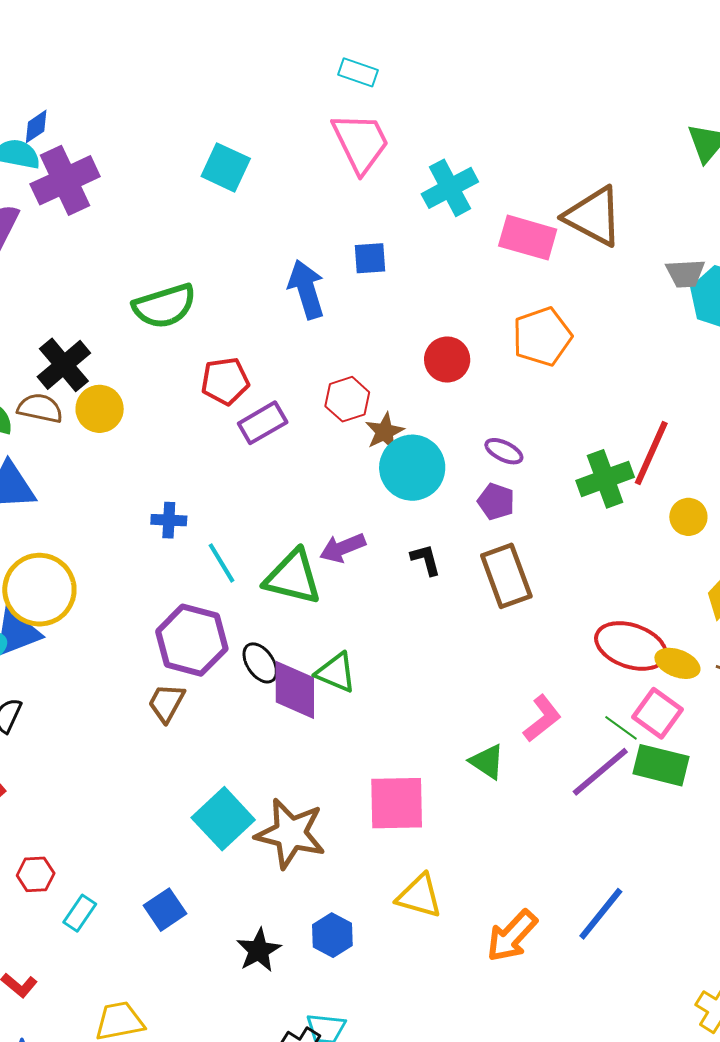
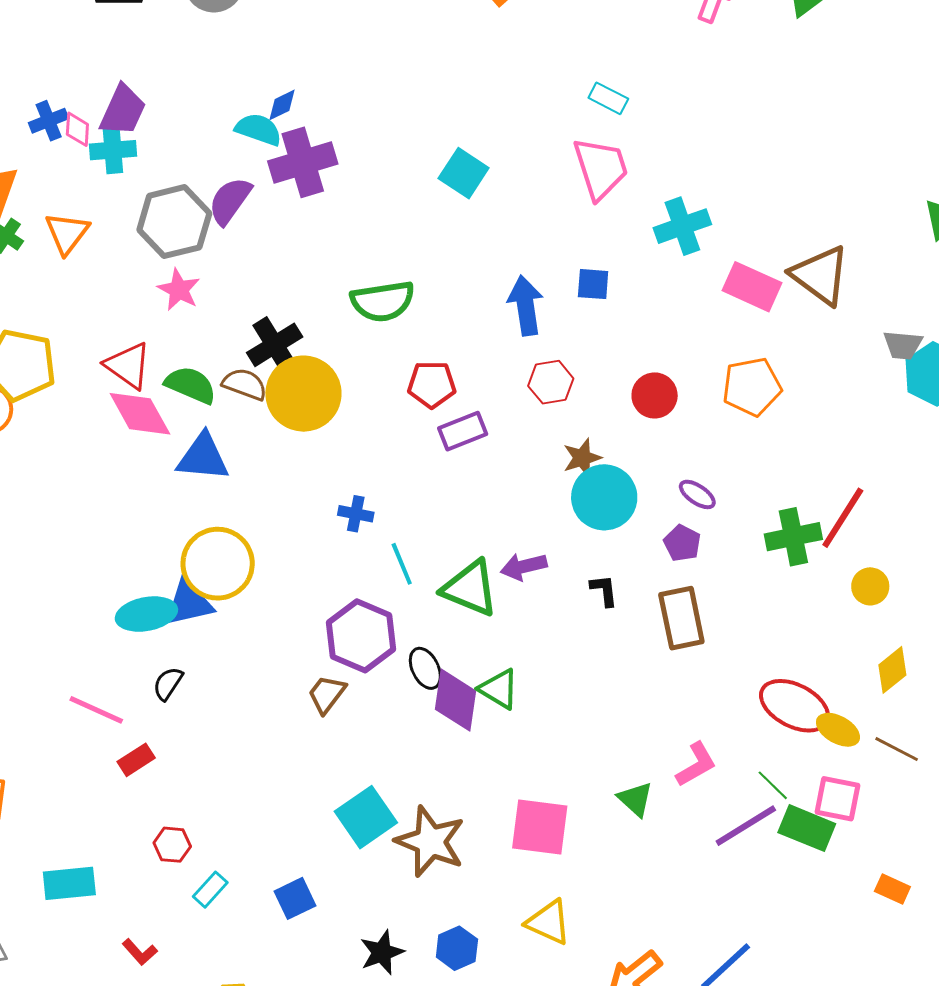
red hexagon: (347, 399) -> (551, 382), moved
yellow circle: (100, 409) -> (303, 394), size x1.6
pink square: (657, 713) -> (837, 799), moved, turned -33

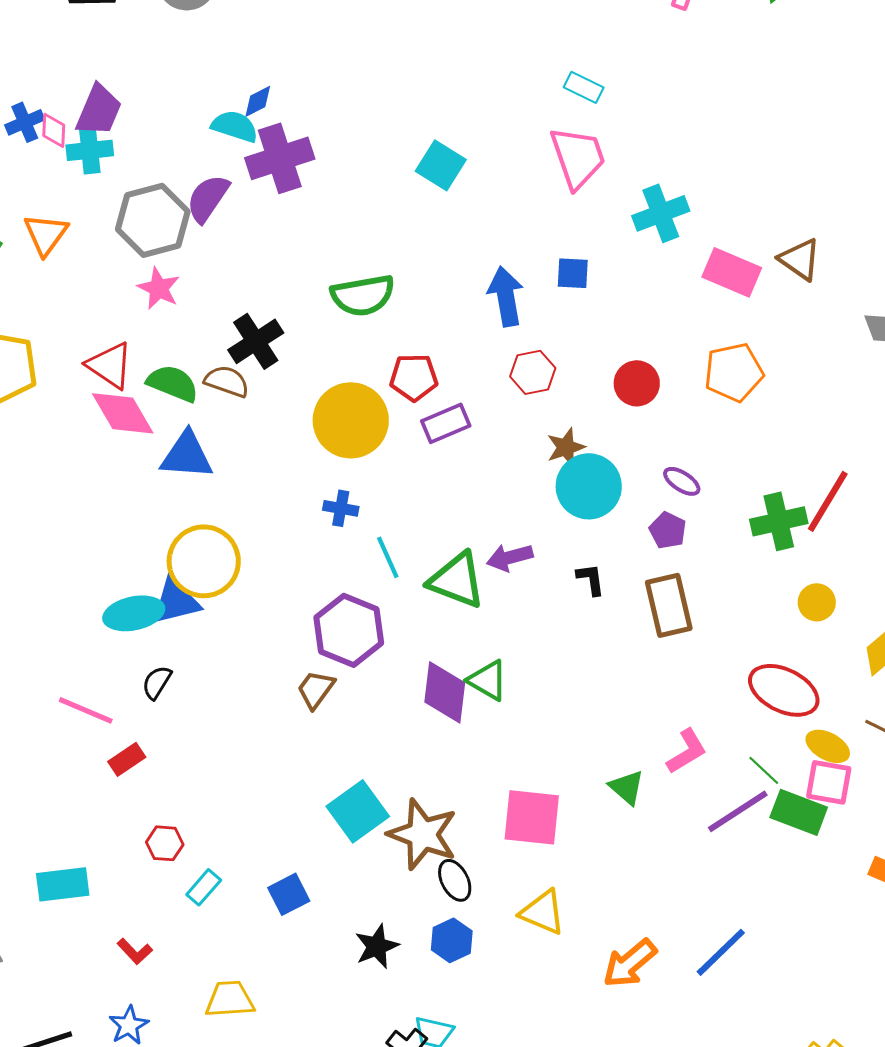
brown triangle: (820, 275) -> (800, 259), size x0.7
yellow circle: (303, 394) -> (351, 420), moved
yellow circle: (870, 586) -> (817, 602), moved
black ellipse: (425, 668) -> (455, 880), moved
yellow ellipse: (838, 730) -> (828, 746), moved

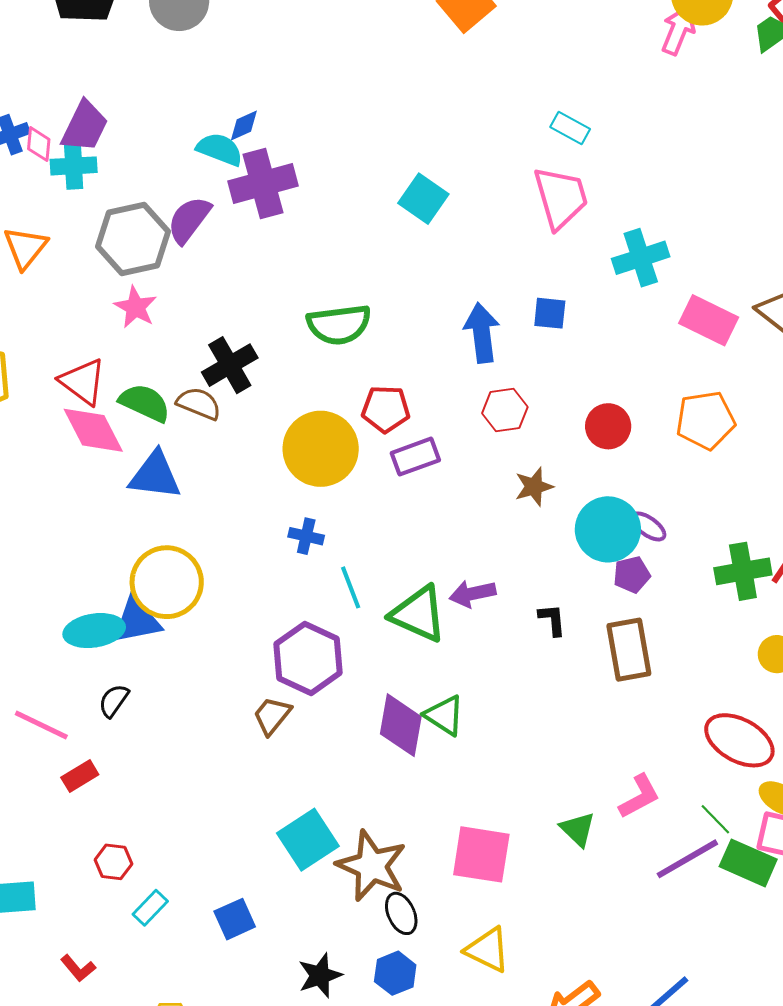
cyan circle: (589, 486) -> (608, 529), moved
purple pentagon: (668, 530) -> (632, 575), turned 30

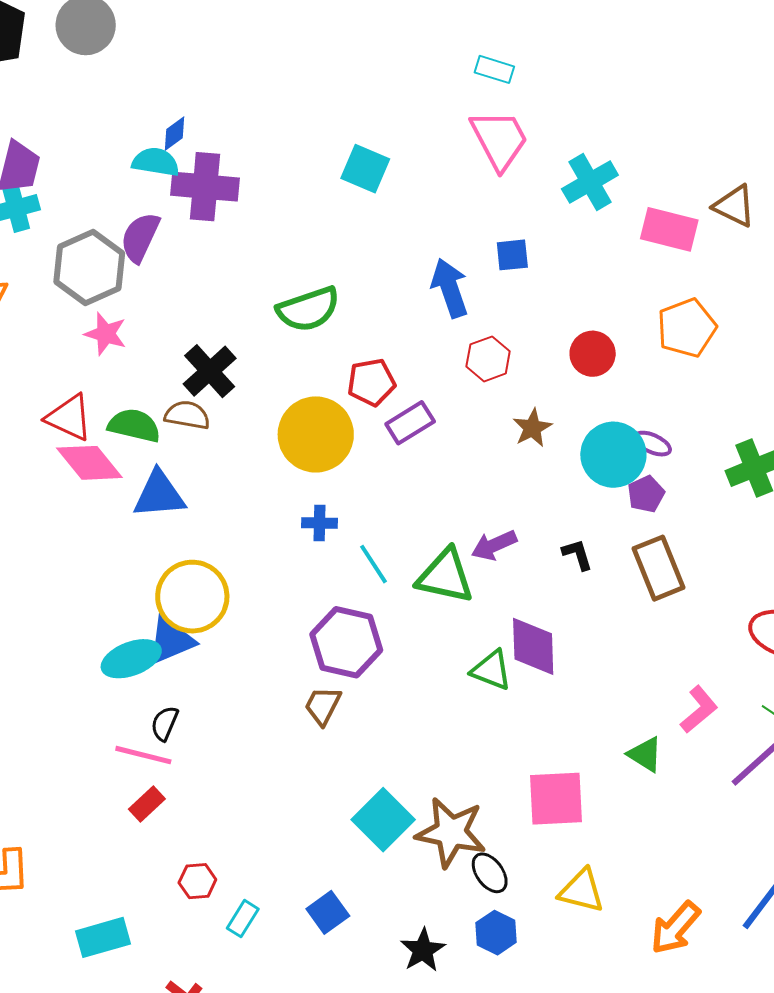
purple cross: (263, 184) -> (205, 187), turned 32
pink line: (41, 725) -> (143, 755), moved
purple diamond: (401, 725) -> (533, 646), moved

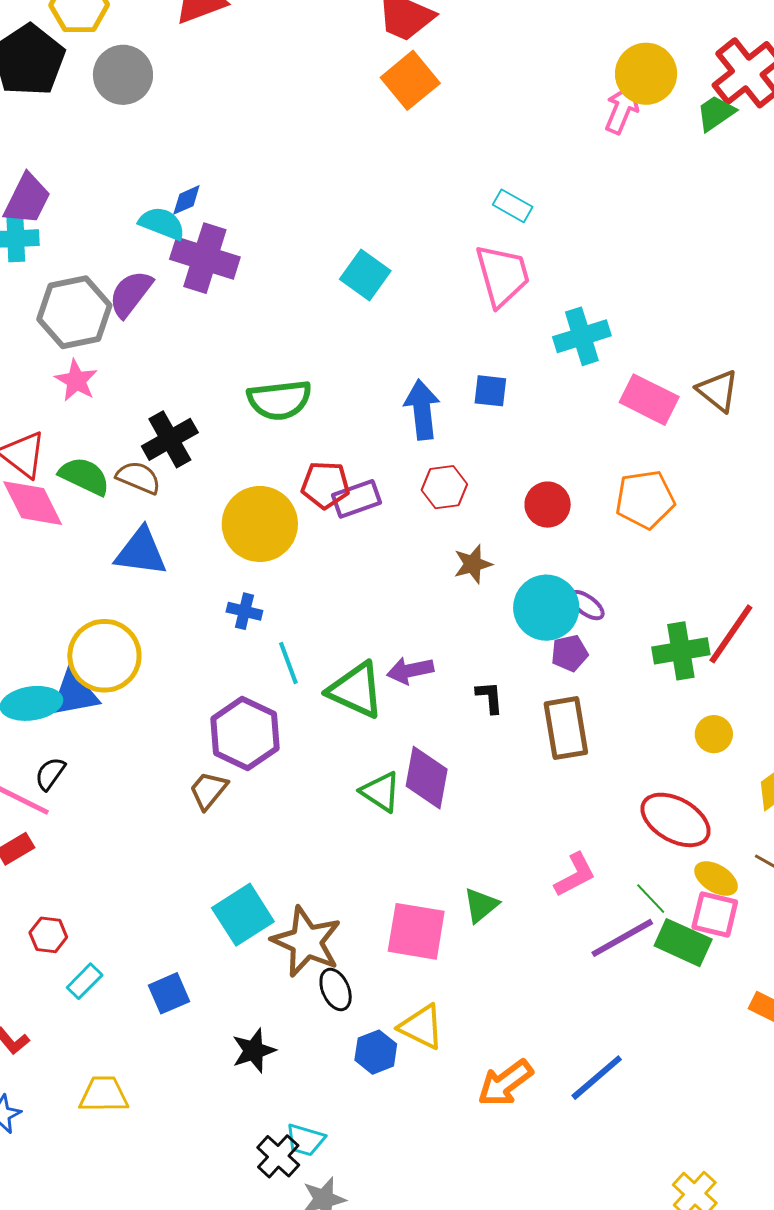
purple rectangle: (410, 423) -> (357, 499), moved
blue triangle: (159, 494) -> (141, 552), moved
green triangle: (645, 754) -> (481, 905), moved, turned 36
blue hexagon: (496, 933) -> (376, 1052), moved

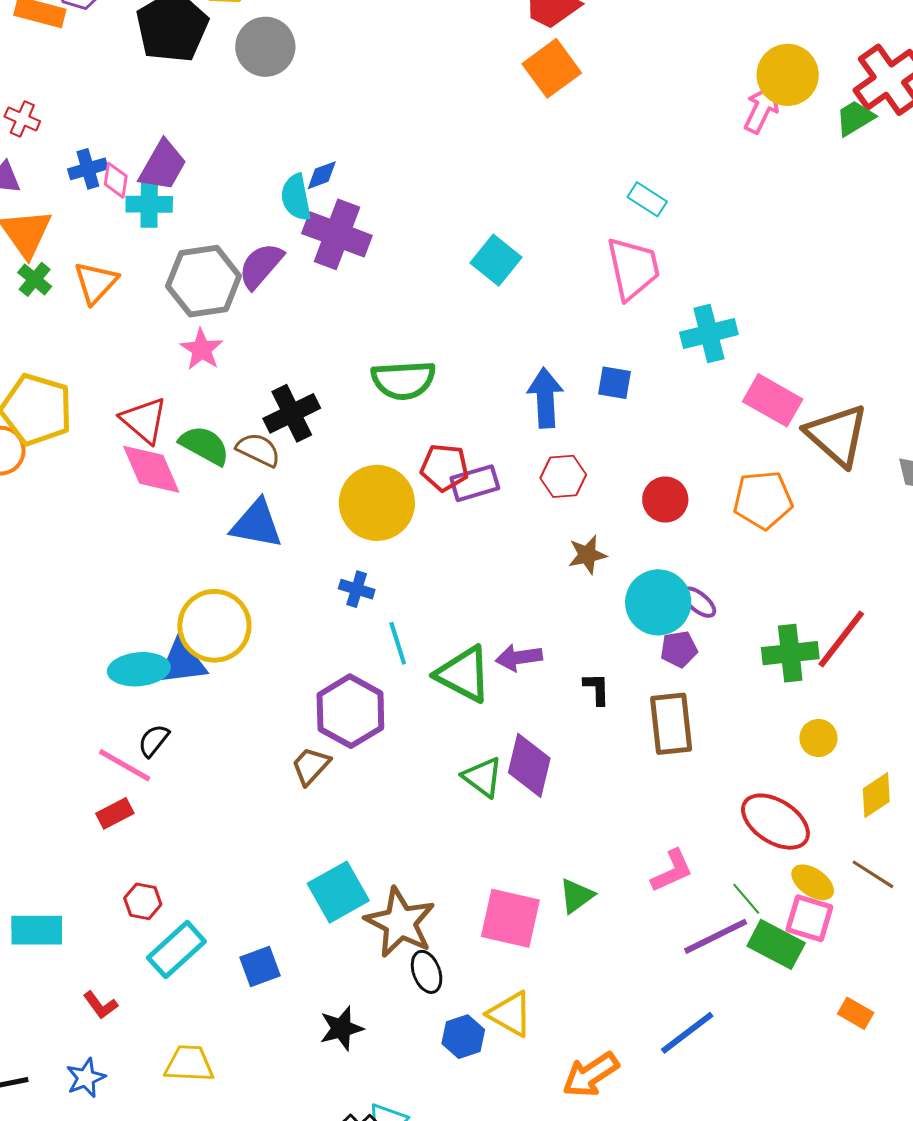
cyan semicircle: (162, 223) -> (296, 197), turned -126
brown triangle: (718, 391) -> (837, 435), moved, size x1.5
cyan rectangle: (85, 981) -> (176, 950), size x1.6
blue line: (597, 1078) -> (687, 1033), moved

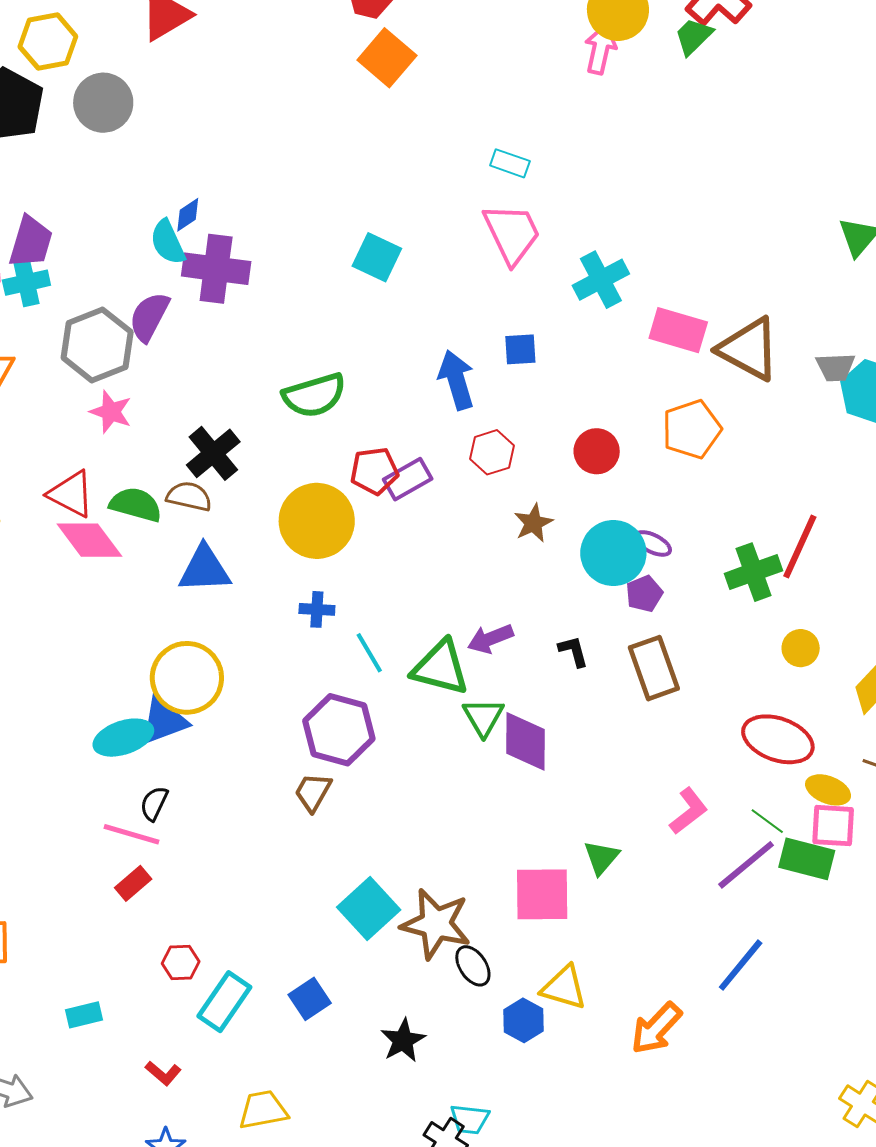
green triangle: (483, 777) -> (483, 717), moved, turned 36
cyan rectangle: (37, 930) -> (84, 1015), size x0.7

